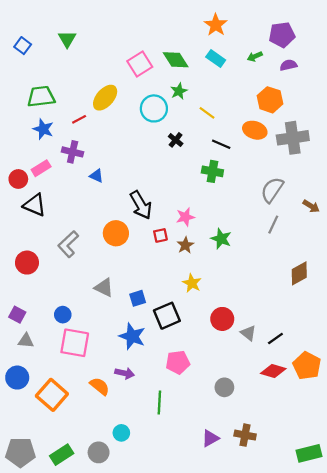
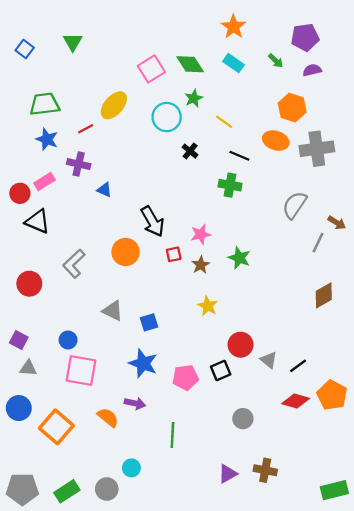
green arrow: (255, 56) -> (276, 61), turned -112
gray line: (273, 225) -> (318, 243), moved
black square: (167, 316) -> (221, 370), moved, size x0.7
pink pentagon: (178, 362) -> (185, 378), moved

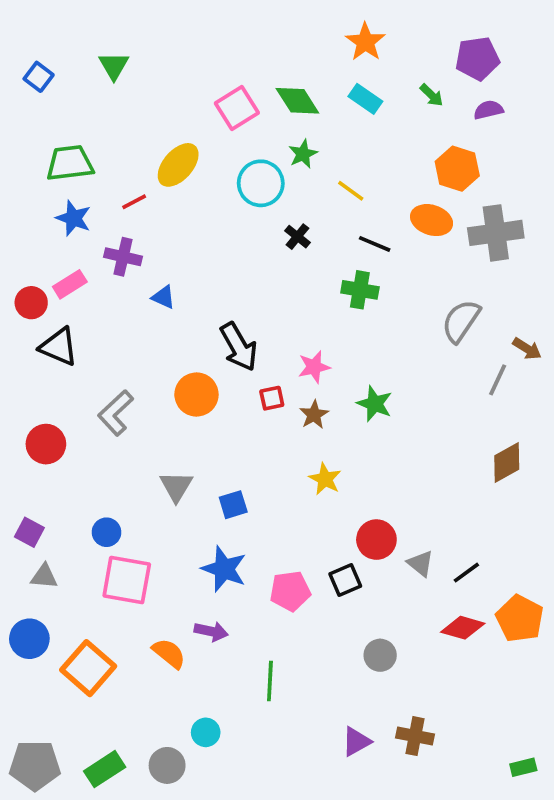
gray triangle: (113, 311) -> (176, 486), turned 35
green rectangle: (334, 490) -> (523, 767), size x0.6

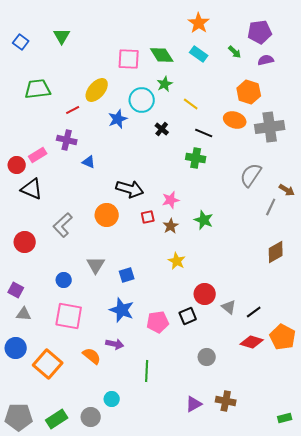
pink square: (237, 108) -> (129, 59), turned 35
blue star: (73, 218) -> (118, 119), moved, turned 30
black arrow: (239, 347) -> (130, 189), turned -44
blue circle: (106, 532) -> (64, 280), moved

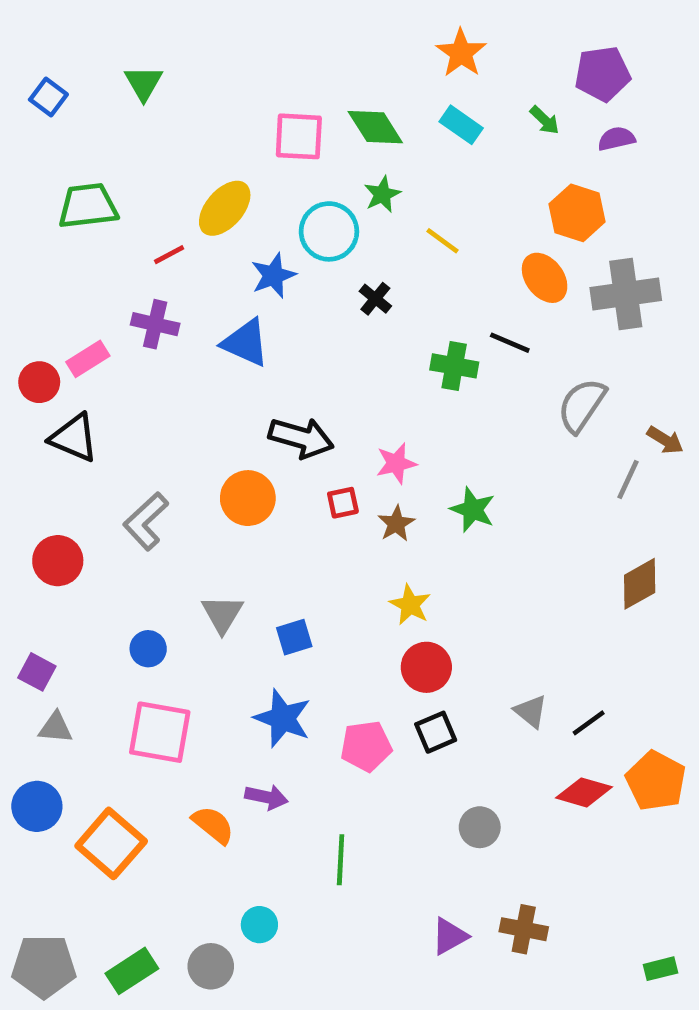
orange ellipse: (235, 120) -> (545, 278), turned 35
black line: (204, 133) -> (510, 343), moved
blue triangle: (89, 162) -> (246, 343), moved, size x1.6
red circle: (205, 294) -> (426, 667), moved

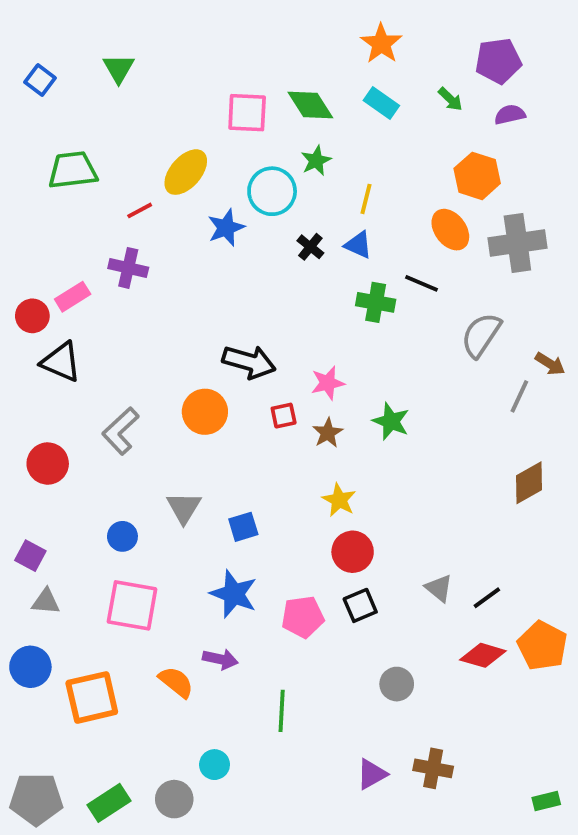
yellow line: (443, 241) -> (366, 199), turned 68
blue triangle: (246, 343) -> (358, 245), moved, size x0.7
orange square: (111, 843) -> (92, 697), turned 36

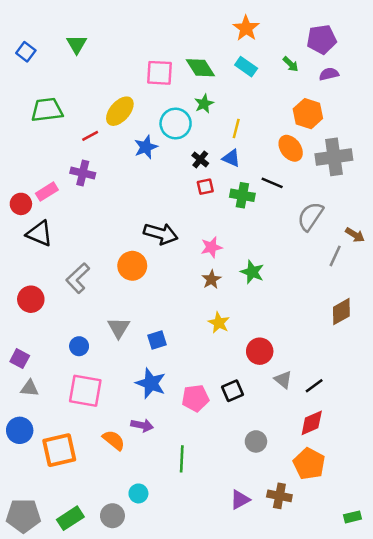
red square: (284, 416) -> (205, 187), moved
red circle: (353, 552) -> (260, 351), moved
orange pentagon: (542, 646) -> (309, 464), moved
red diamond: (483, 655) -> (312, 423), turned -40

